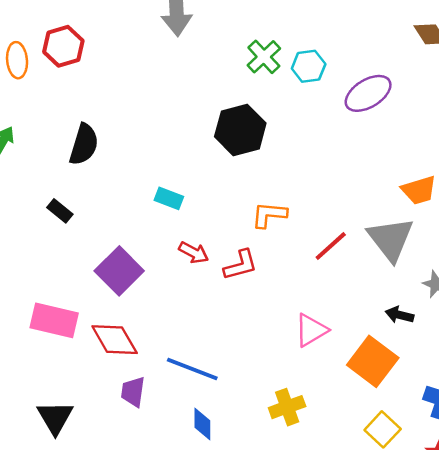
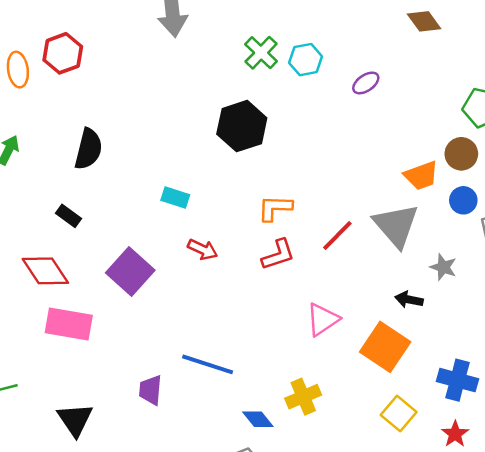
purple ellipse: (368, 93) -> (366, 83), size x0.6
red L-shape: (241, 265) -> (278, 255), moved
red diamond: (115, 340) -> (45, 271), moved
blue diamond: (202, 424) -> (258, 419), moved, turned -36

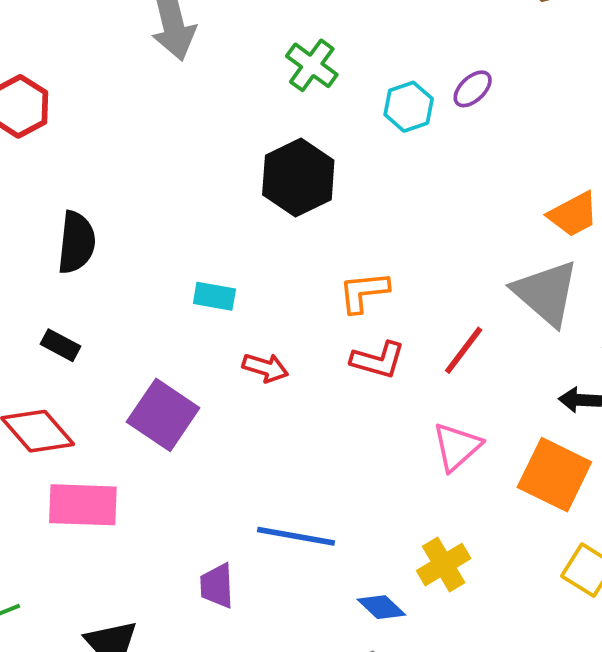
cyan hexagon: (306, 60) -> (409, 107), moved
red line: (337, 235) -> (464, 350), moved
red L-shape: (278, 255) -> (378, 360), turned 42

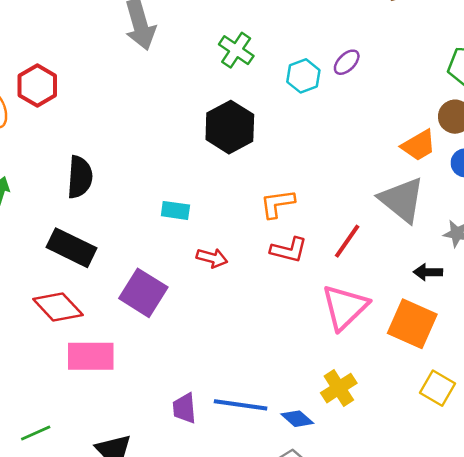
black rectangle: (60, 345) -> (71, 248), size x1.8
pink triangle: (457, 447) -> (345, 307), size x1.4
blue line: (296, 536) -> (241, 405), moved

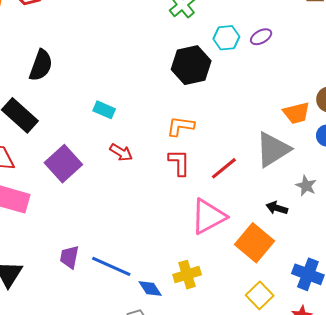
black hexagon: (230, 127) -> (191, 65), moved
gray triangle: (402, 200) -> (273, 149), turned 33
red L-shape: (289, 250) -> (179, 163), turned -120

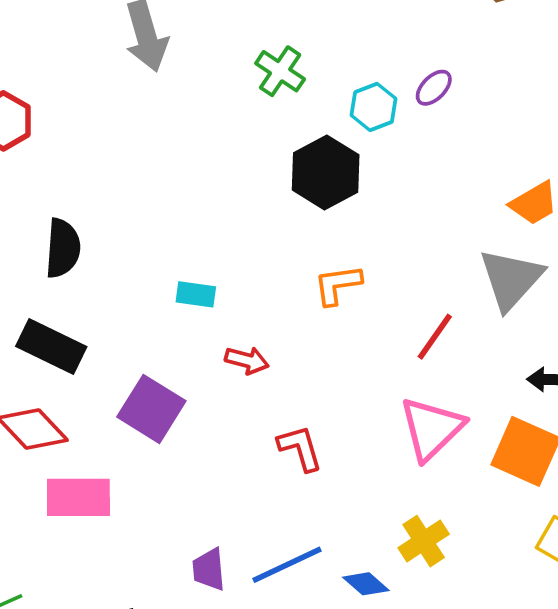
red L-shape: (179, 163) -> (300, 448), moved
blue line: (111, 266) -> (287, 565), turned -33

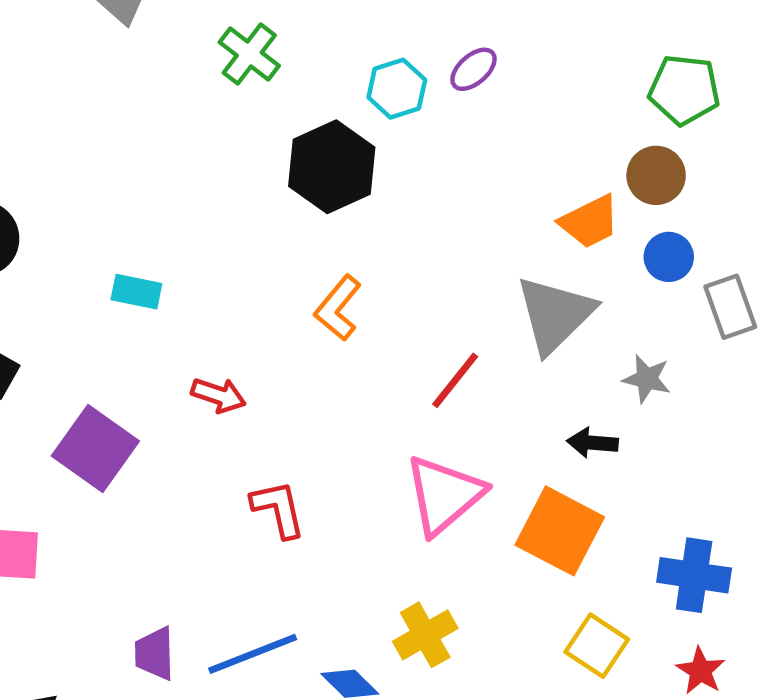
green cross: (280, 71) -> (249, 54), moved
orange L-shape: (338, 285) -> (338, 308), turned -46
cyan rectangle: (196, 294) -> (136, 292), moved

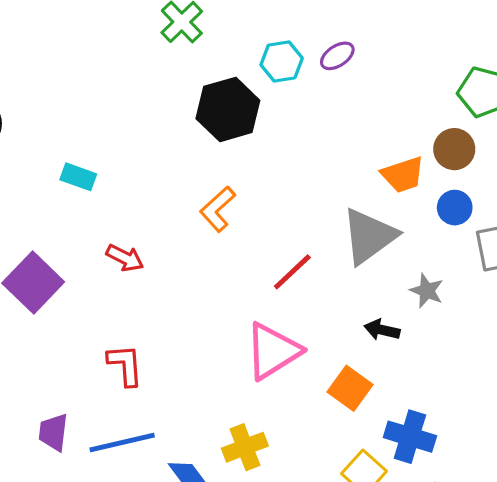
red L-shape: (278, 509) -> (125, 365), moved
orange square: (560, 531) -> (350, 388), size x0.7
blue cross: (694, 575) -> (410, 437), moved

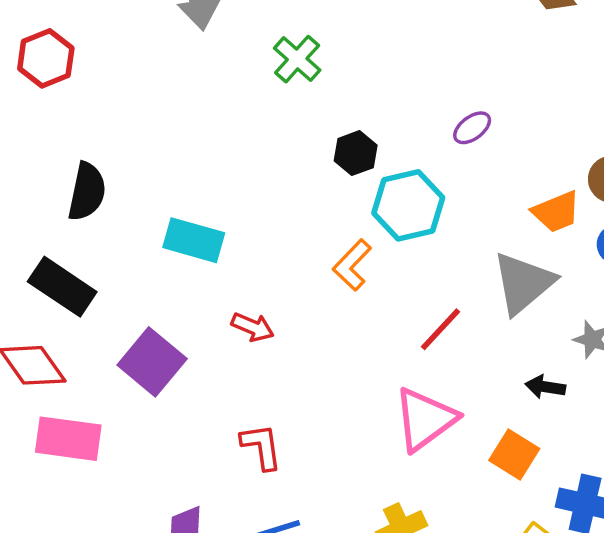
purple ellipse: (337, 56) -> (472, 128), moved
cyan hexagon: (282, 61) -> (408, 205), moved, size x1.5
black hexagon: (228, 109) -> (356, 153), size x0.6
cyan rectangle: (78, 177) -> (194, 240), size x1.5

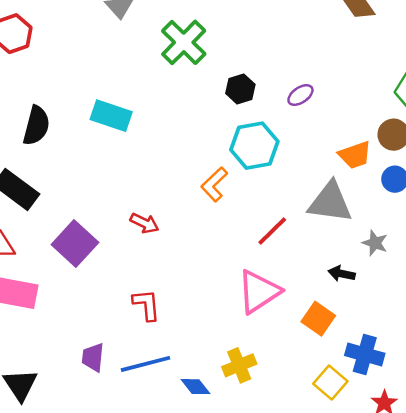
green cross: (297, 59) -> (184, 42), size x1.4
black hexagon: (356, 153) -> (240, 89), moved
cyan rectangle: (194, 240) -> (111, 116), moved
gray triangle: (523, 283) -> (330, 202), turned 45

